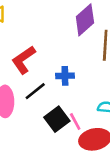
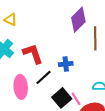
red L-shape: (24, 60) -> (33, 54), turned 110

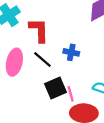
black line: (44, 77) -> (42, 60), turned 66

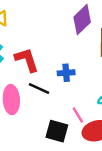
black square: (55, 88) -> (57, 131), moved, turned -35

